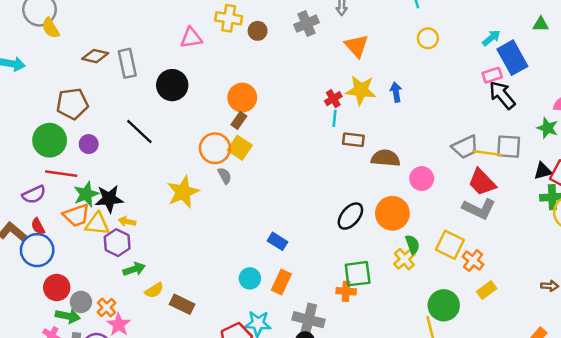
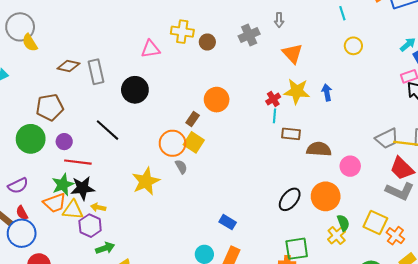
orange circle: (242, 98) -> (217, 100), moved
red line: (61, 174) -> (78, 162), moved

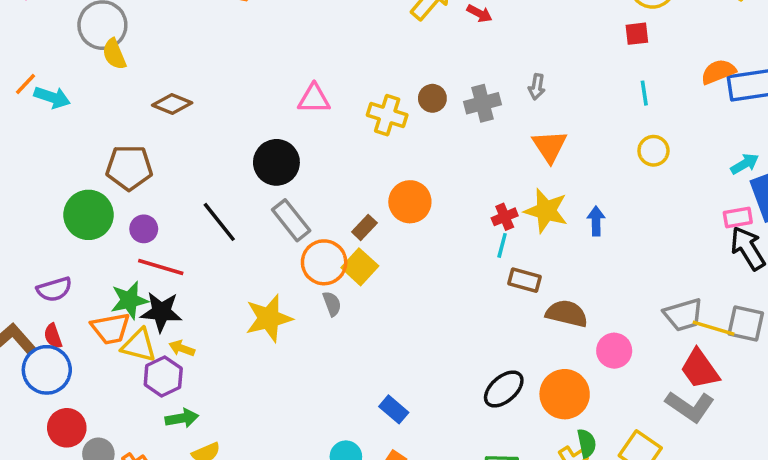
yellow cross: (182, 32) -> (387, 115), moved
brown circle: (207, 42) -> (432, 98), moved
gray rectangle: (96, 72) -> (291, 220), moved, turned -35

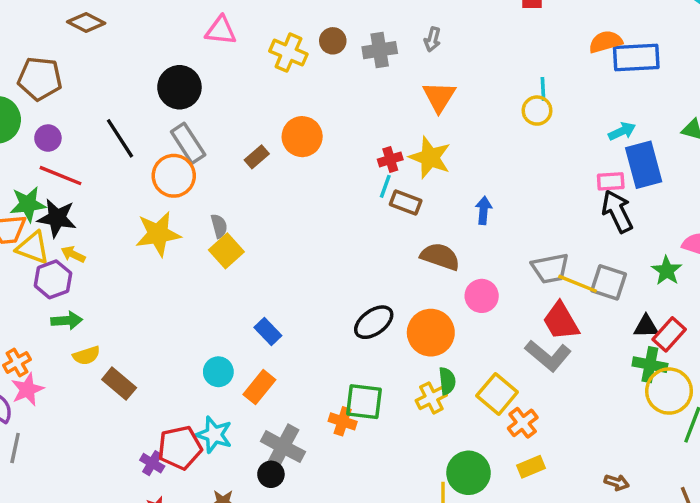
cyan line: (644, 93) -> (543, 89), moved
blue arrow: (596, 221) -> (484, 210), moved
orange circle: (324, 262) -> (174, 176), moved
yellow square: (360, 267) -> (226, 251), moved
brown rectangle: (525, 280) -> (406, 203), moved

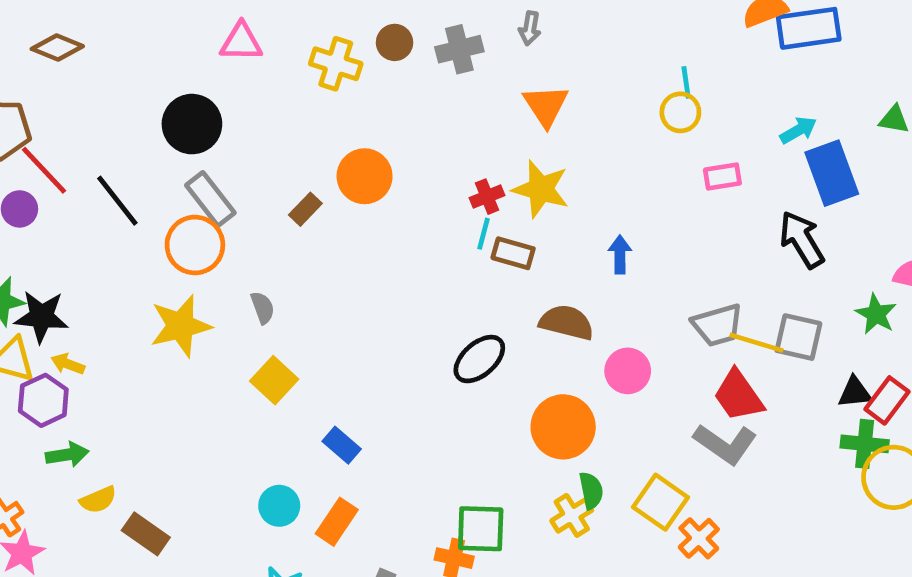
red line: (61, 176) -> (44, 170), moved, turned 30
pink rectangle: (611, 181) -> (722, 177), moved
yellow square: (226, 251) -> (274, 380), moved
black ellipse: (374, 322) -> (479, 359), moved

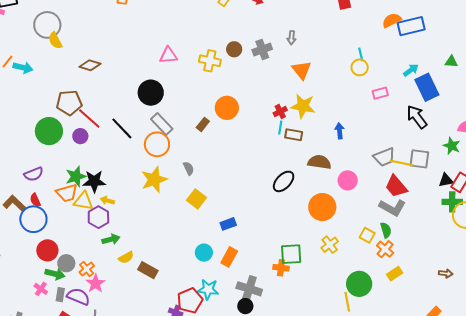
blue rectangle: (342, 445) -> (228, 224), turned -56
green semicircle: (591, 491) -> (386, 230), moved
yellow square: (661, 502) -> (367, 235), size x0.7

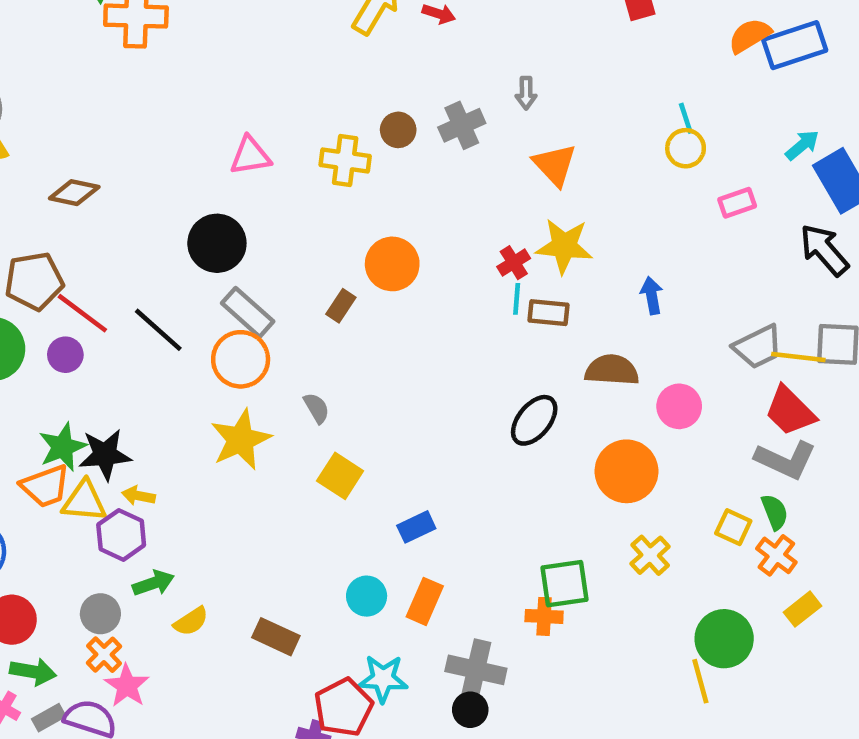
gray circle: (66, 263) -> (100, 614), moved
brown rectangle: (148, 270) -> (276, 637), moved
gray rectangle: (60, 295) -> (49, 718), turned 56

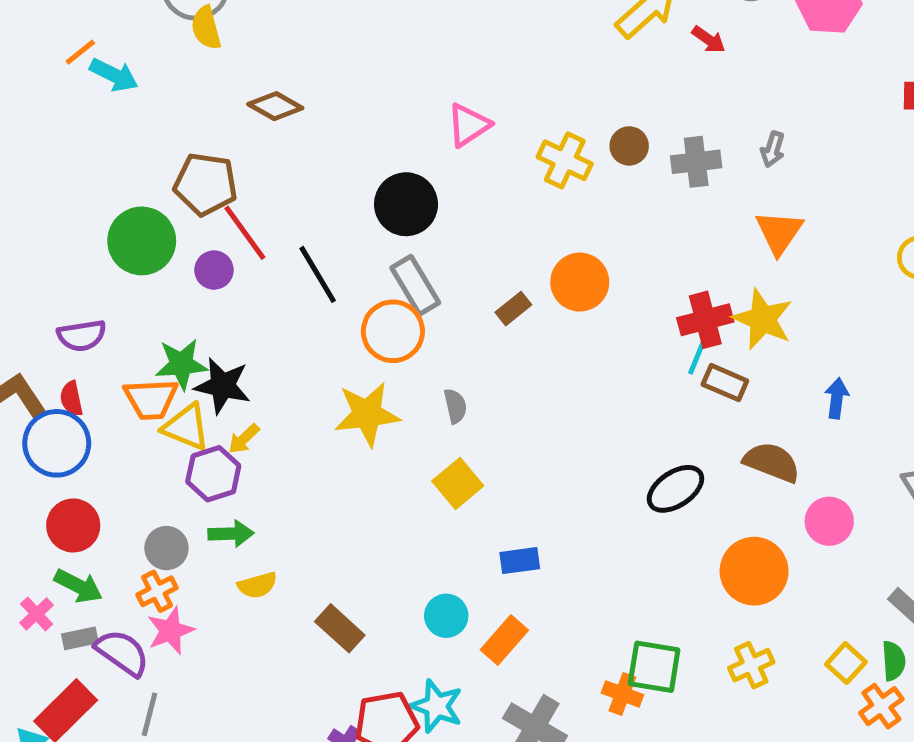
pink triangle: (250, 156) -> (469, 125), turned -42
red cross: (514, 263) -> (705, 320), size x1.5
yellow arrow: (139, 496) -> (244, 439), turned -72

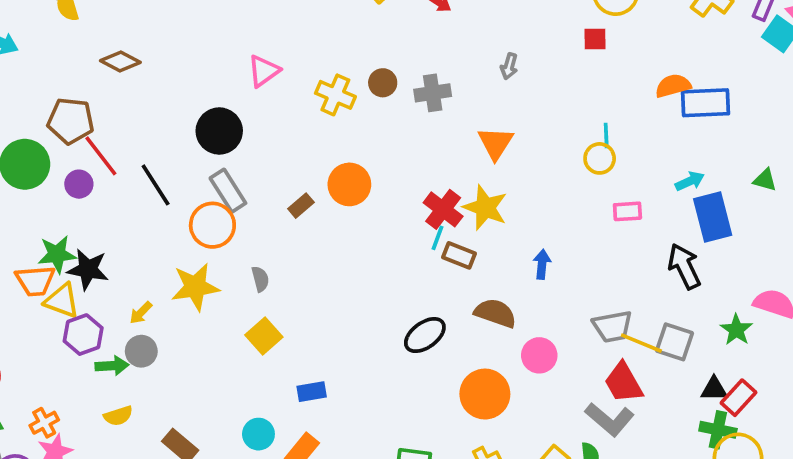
gray arrow: (773, 149) -> (509, 66), moved
red cross: (705, 320) -> (443, 209), turned -36
yellow arrow: (244, 439) -> (141, 313), moved
green arrow: (231, 534) -> (112, 366), moved
gray circle: (166, 548) -> (141, 351), moved

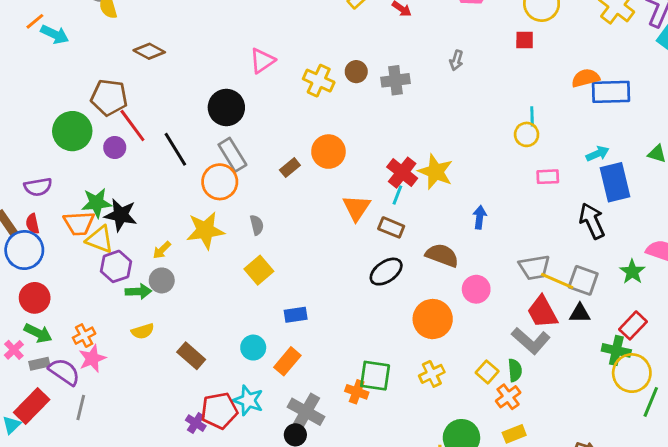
orange triangle: (496, 143) -> (356, 208), moved
brown rectangle: (459, 255) -> (391, 227), moved
black triangle: (714, 389) -> (580, 313), moved

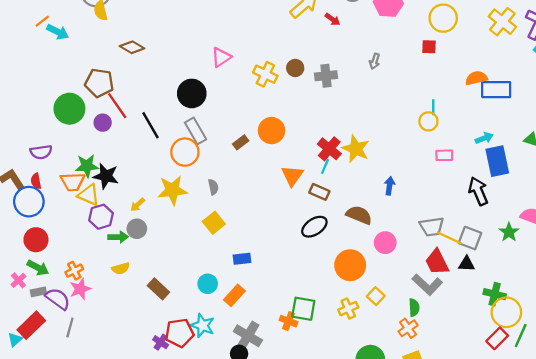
red rectangle: (633, 325) -> (497, 338), moved
yellow square: (487, 372) -> (376, 296), moved

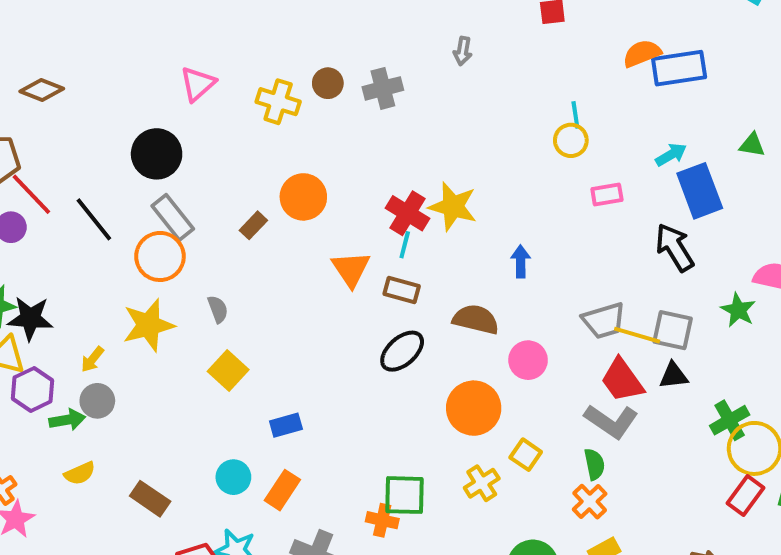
green cross: (495, 294) -> (730, 420), turned -35

